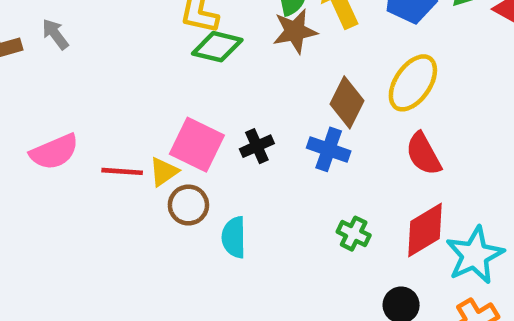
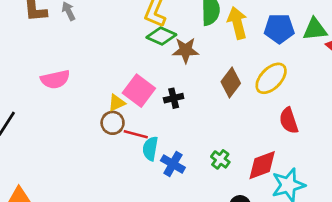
brown star: (295, 31) -> (186, 50), moved
blue cross: (329, 149) -> (173, 164), moved
red semicircle: (423, 154) -> (289, 121), moved
red line: (122, 171) -> (136, 134), moved
brown circle: (188, 205) -> (113, 123), moved

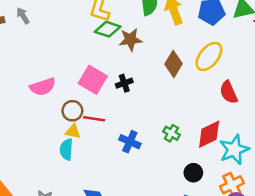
pink semicircle: (55, 79) -> (43, 87), moved
yellow triangle: (117, 103) -> (73, 131), moved, turned 42
cyan semicircle: (150, 149) -> (66, 150), moved

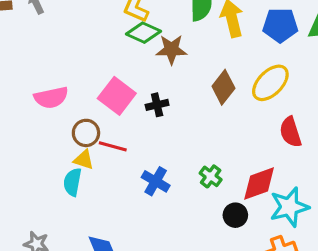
black circle: (193, 173) -> (235, 215), moved

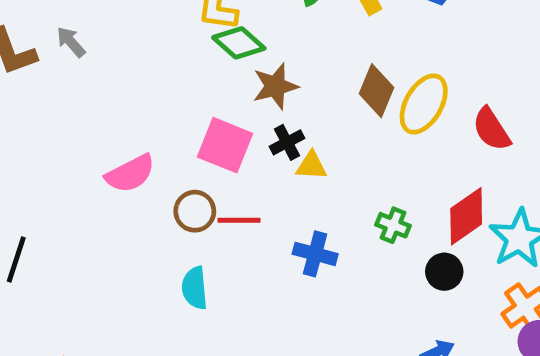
green diamond: (144, 33) -> (239, 43), turned 32
brown star: (171, 49) -> (275, 86), moved
yellow ellipse: (270, 83) -> (424, 104), moved
yellow triangle: (84, 160) -> (311, 166), moved

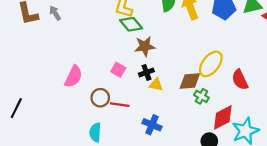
brown diamond: (376, 91) -> (190, 81), moved, turned 55
pink square: (225, 145) -> (118, 70), size x0.6
pink semicircle: (130, 174) -> (73, 77), turned -45
green cross: (393, 225) -> (201, 96), moved

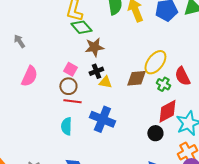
gray arrow: (55, 13) -> (19, 41), moved
green cross: (201, 96) -> (163, 84), moved
brown circle: (100, 98) -> (68, 86), moved
blue cross: (152, 125) -> (102, 119), size x1.4
cyan semicircle: (95, 132) -> (66, 126), moved

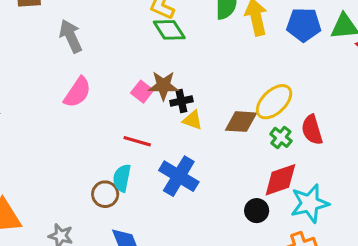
gray arrow: (19, 41) -> (71, 36), size x1.5
brown star: (94, 47) -> (163, 86), moved
brown circle: (68, 86) -> (105, 194), moved

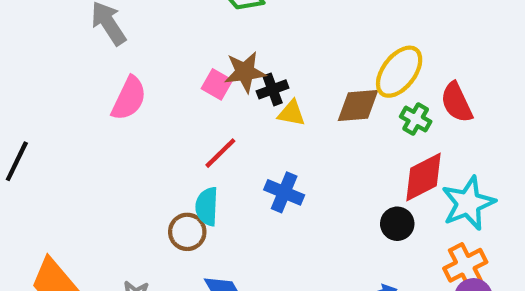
red line: (137, 141) -> (220, 153), turned -52
blue cross: (179, 176) -> (284, 192), size x0.7

